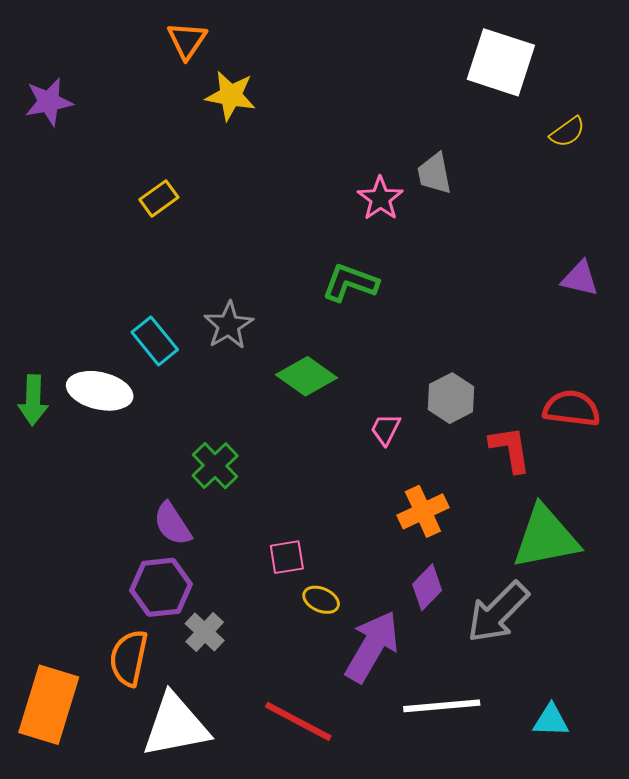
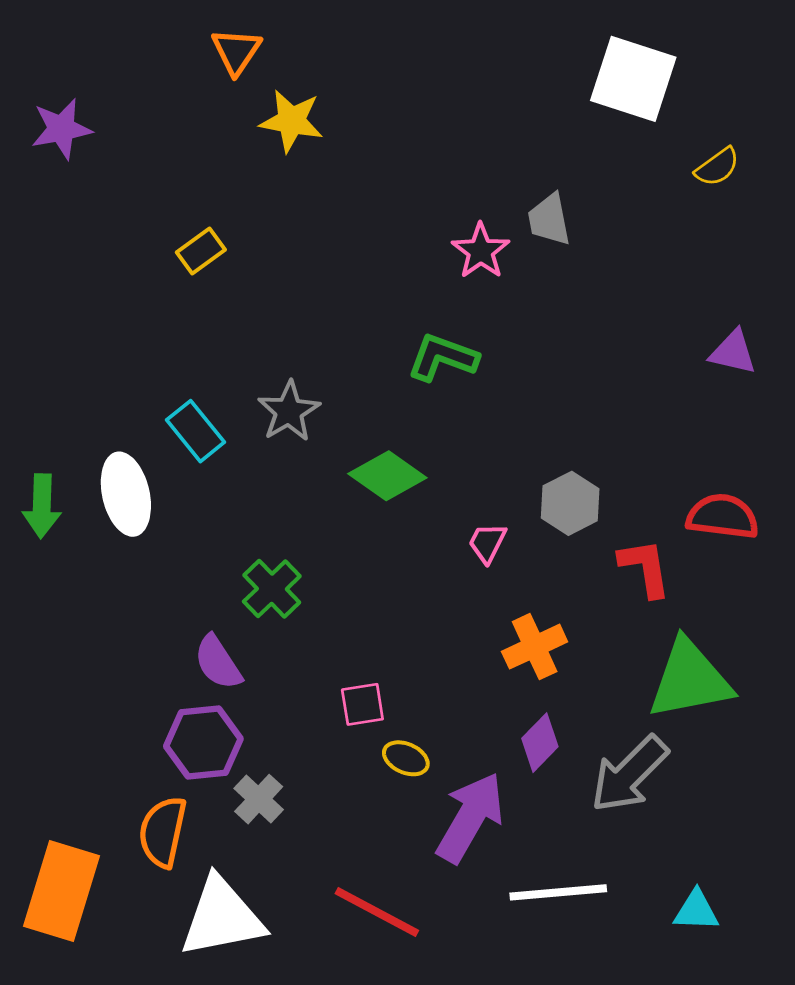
white ellipse: (100, 391) -> (126, 494), turned 64

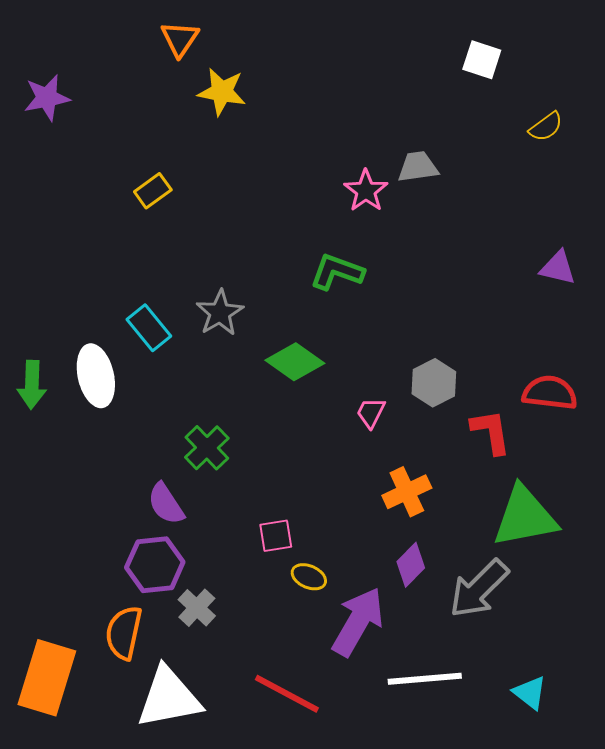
white square: (633, 79) -> (482, 60), size x0.6
gray trapezoid: (549, 219) -> (418, 167), turned 93
cyan triangle: (696, 911) -> (530, 693), turned 36

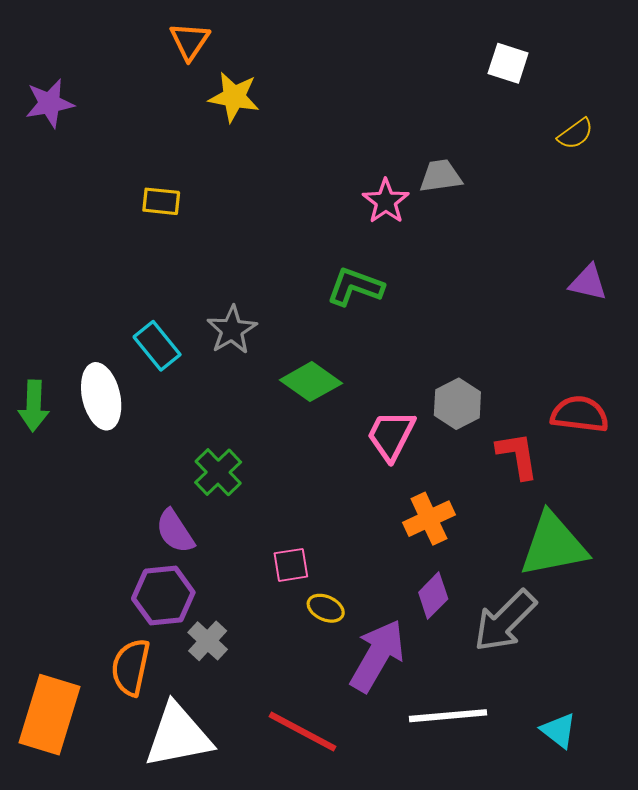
yellow rectangle: (153, 191) -> (161, 201), turned 42
pink trapezoid: (371, 413) -> (391, 435), size x1.6

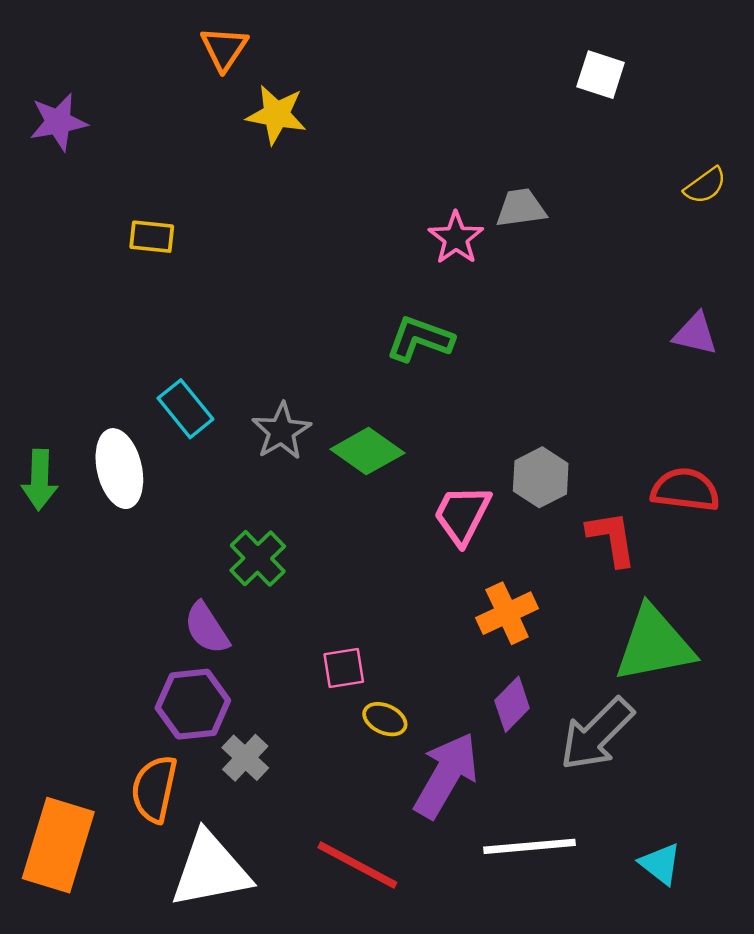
yellow semicircle: (575, 134) -> (705, 186), moved
yellow rectangle: (161, 201) -> (152, 237), moved
gray star: (232, 330) -> (281, 431), moved

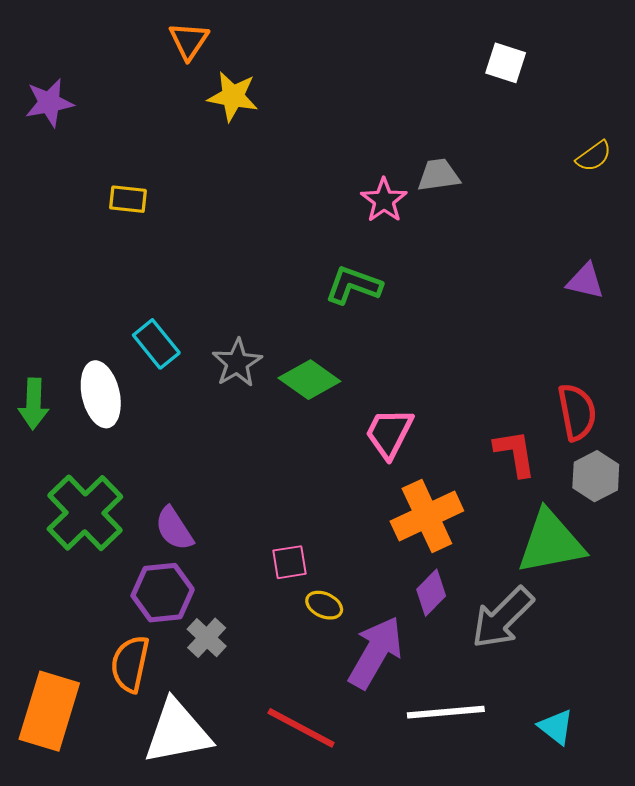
gray hexagon: (541, 477) -> (596, 476), moved
red semicircle: (685, 490) -> (577, 412), turned 72
green cross: (258, 558) -> (85, 513), moved, size x1.6
orange cross: (507, 613) -> (427, 516), size x1.4

